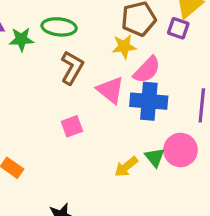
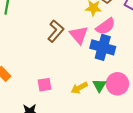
brown L-shape: (72, 68) -> (56, 31), moved
pink square: (72, 126) -> (44, 85), moved

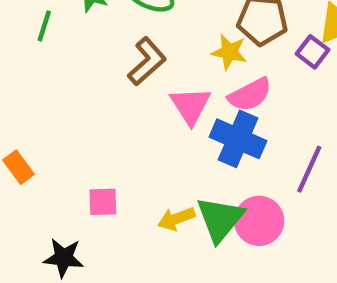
brown L-shape: (56, 31) -> (147, 61), moved
green triangle: (99, 85) -> (220, 219), size x1.6

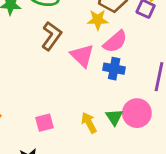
blue cross: (238, 139) -> (114, 69), size x0.7
yellow arrow: (176, 219) -> (89, 123), turned 95
green triangle: (220, 219) -> (114, 117), size x0.6

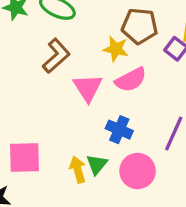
blue cross: (114, 69) -> (119, 130), moved
green triangle: (114, 117) -> (97, 164), moved
pink square: (44, 123) -> (25, 158), size x1.5

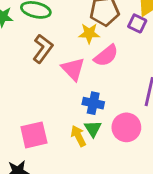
blue cross: (119, 130) -> (93, 103), moved

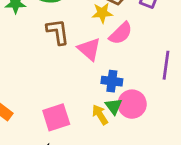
brown L-shape: (43, 49) -> (58, 32), turned -40
pink circle: (126, 127) -> (132, 104), moved

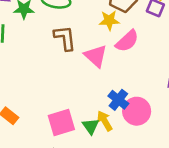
blue cross: (112, 81) -> (118, 100), moved, turned 30
green triangle: (114, 106) -> (91, 126), moved

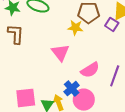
brown L-shape: (65, 38) -> (16, 34), moved
pink semicircle: (127, 41) -> (90, 70), moved

